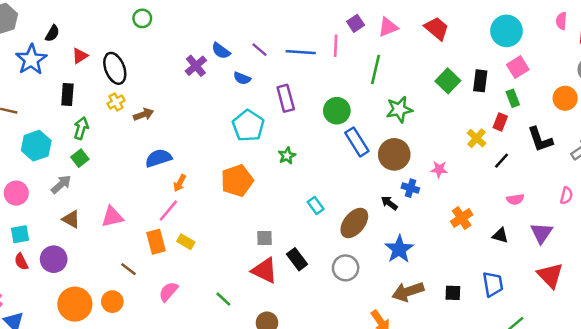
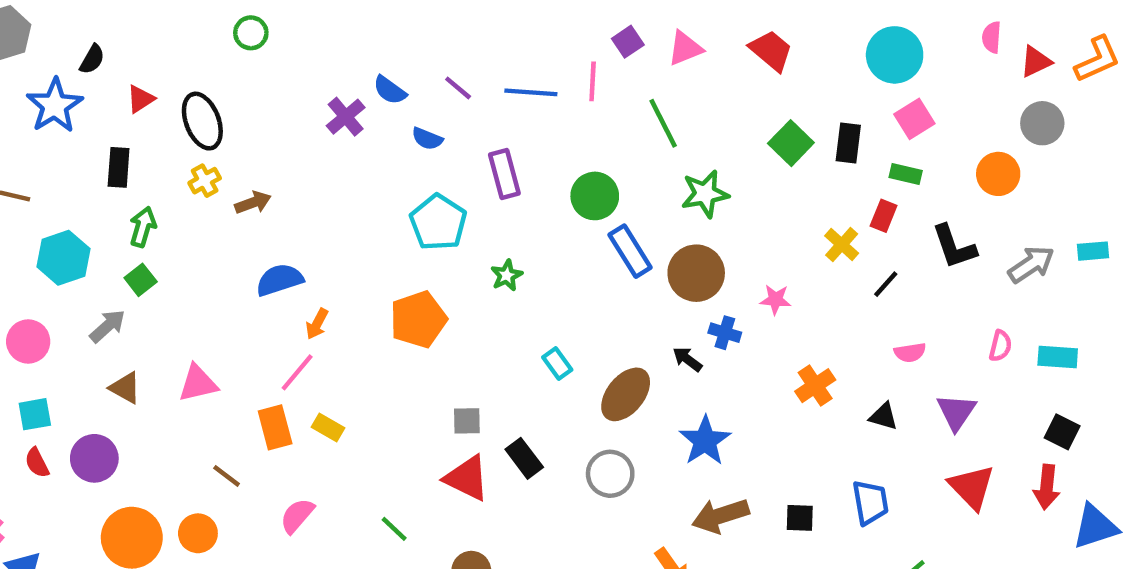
green line: (376, 70) -> (663, 123), turned -40
green rectangle: (513, 98) -> (906, 174), turned -56

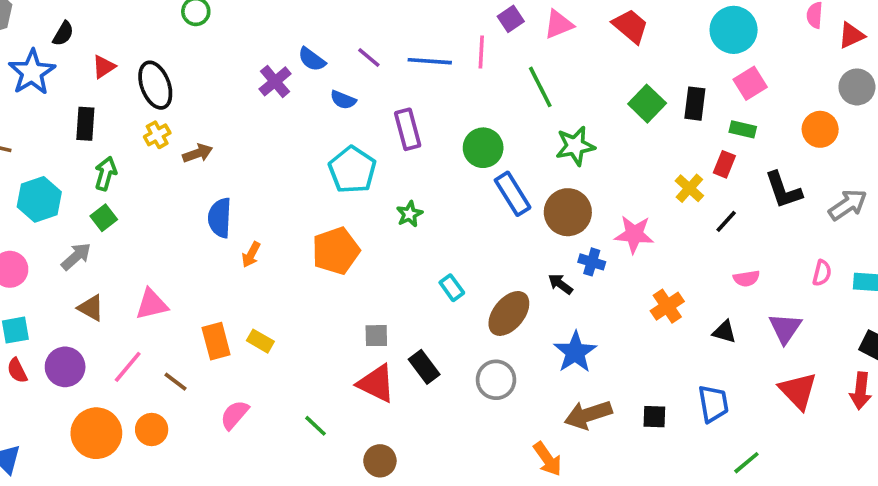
blue semicircle: (279, 280) -> (220, 218), turned -69
pink star: (776, 300) -> (634, 234), size x1.5
pink line: (297, 372) -> (128, 367), moved

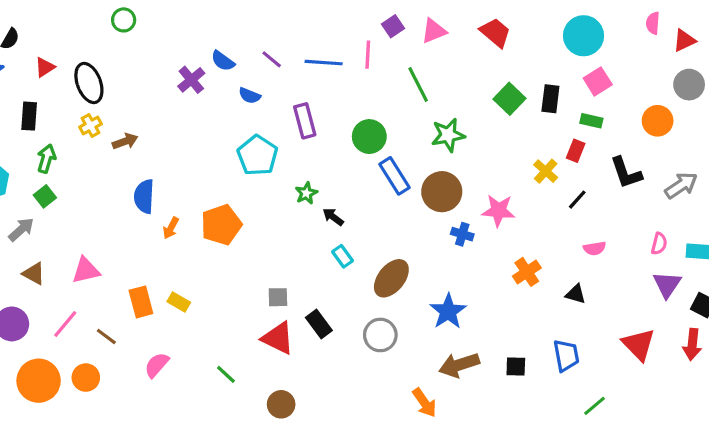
orange pentagon: (336, 251) -> (221, 225), moved
black arrow: (560, 284) -> (333, 217), moved
purple triangle: (785, 328) -> (667, 285), moved

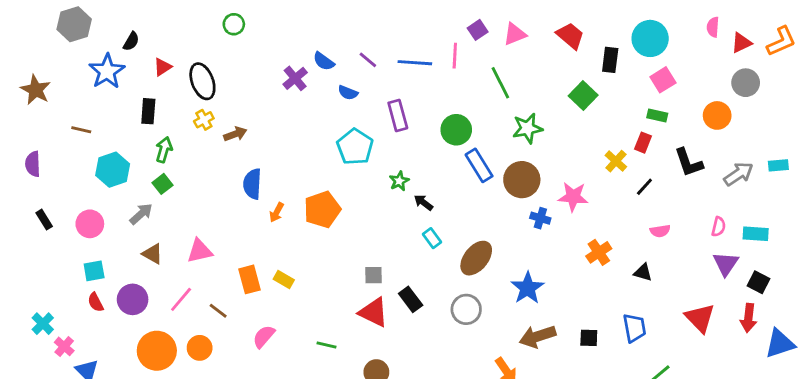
black rectangle: (550, 99) -> (610, 60), moved
green line: (226, 374) -> (326, 345), turned -30

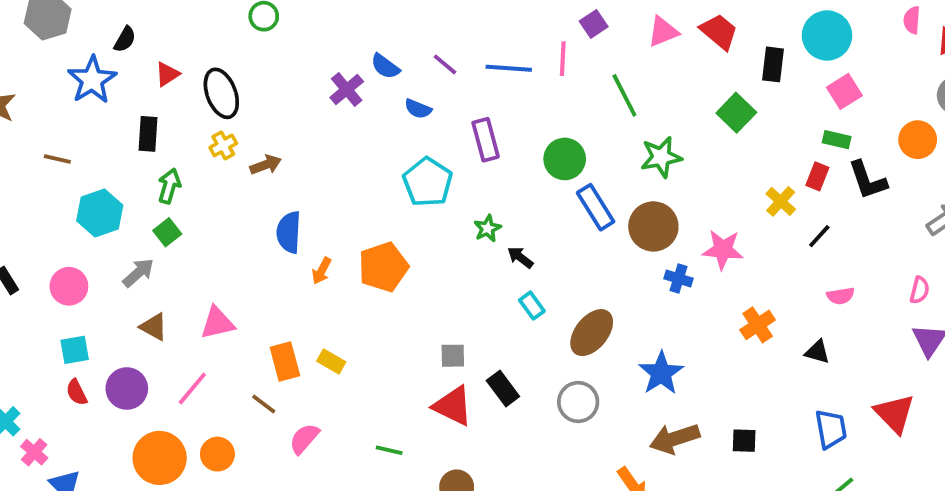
pink triangle: (515, 34) -> (663, 32), moved
black L-shape: (689, 163) -> (868, 180), moved
brown line: (218, 311) -> (264, 404), moved
blue trapezoid: (634, 328) -> (831, 429), moved

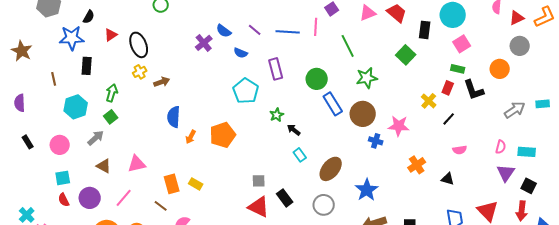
blue star: (92, 80) -> (72, 38), turned 30
black rectangle: (148, 134) -> (87, 66), moved
brown line: (57, 159) -> (54, 79), turned 64

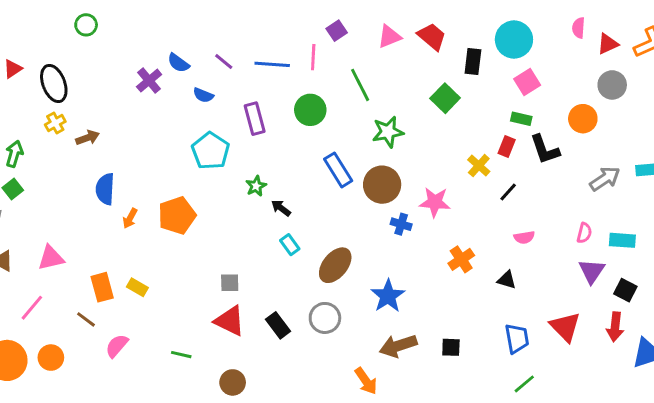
green circle: (317, 79) -> (310, 110), moved
black rectangle: (285, 198) -> (278, 325), moved

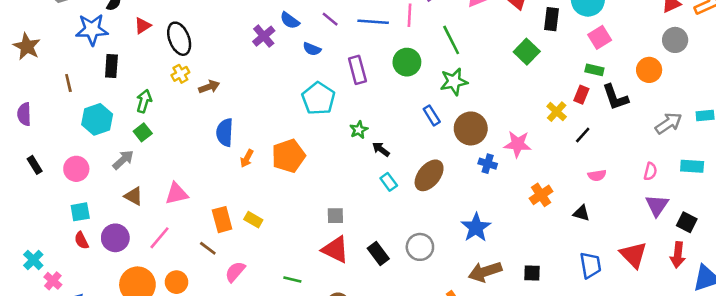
green star: (388, 132) -> (454, 82), moved
blue rectangle: (338, 170) -> (432, 115), size x0.7
cyan rectangle: (622, 240) -> (692, 166), moved
brown ellipse: (335, 265) -> (429, 175), moved

